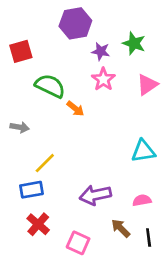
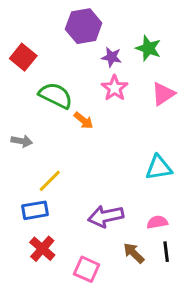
red square: (21, 51) -> (23, 57), turned -35
black line: (149, 238) -> (166, 252), moved

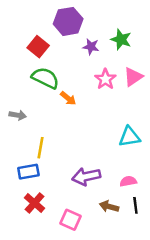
red square: (23, 57) -> (38, 47), moved
pink star: (115, 88) -> (105, 79), moved
yellow line: (50, 181) -> (40, 148), turned -35
brown arrow: (134, 253) -> (109, 207), turned -30

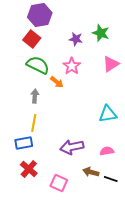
purple hexagon: (68, 21) -> (40, 15), moved
pink star: (105, 79) -> (72, 66), moved
gray arrow: (18, 115) -> (35, 96), moved, turned -96
black line: (135, 205) -> (111, 179), moved, turned -64

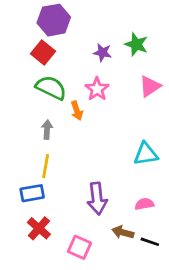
orange arrow: (57, 82) -> (77, 111), turned 32
purple arrow: (72, 147) -> (97, 199), turned -85

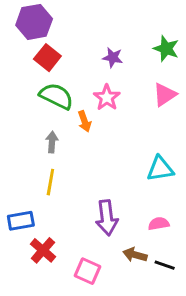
purple hexagon: (54, 20) -> (34, 22), moved
green star: (136, 44) -> (166, 49), moved
blue rectangle: (32, 193) -> (21, 221), moved

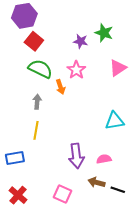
green star: (166, 49) -> (104, 33), moved
pink semicircle: (159, 224) -> (104, 159), moved
red cross: (43, 250) -> (18, 195), moved

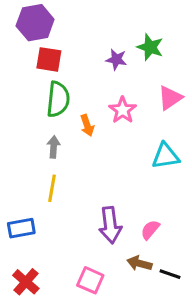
red square: (34, 41) -> (49, 59), turned -30
green semicircle: (40, 69) -> (58, 99), turned 70
pink star: (76, 70) -> (123, 110), moved
cyan triangle: (115, 121) -> (165, 156), moved
pink semicircle: (104, 159) -> (150, 230), turned -40

